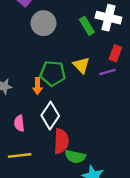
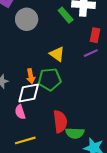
yellow triangle: (81, 65) -> (57, 54), moved
green pentagon: (53, 73) -> (50, 79), moved
white diamond: (50, 116) -> (29, 93), moved, turned 55

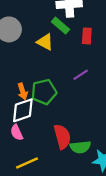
green rectangle: (66, 15) -> (60, 26), moved
purple line: (91, 53) -> (81, 75), moved
yellow triangle: (57, 54) -> (45, 42), moved

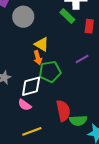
yellow triangle: (45, 42) -> (42, 44), moved
orange arrow: (23, 91) -> (38, 58), moved
pink semicircle: (17, 133) -> (25, 105), turned -32

